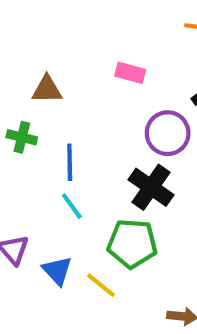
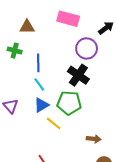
pink rectangle: (130, 73) -> (68, 19), size x1.5
blue triangle: (57, 271) -> (41, 105), moved, turned 42

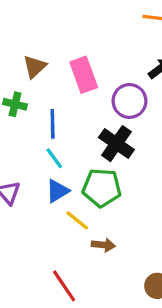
pink rectangle: (68, 19) -> (84, 75), moved, turned 55
brown triangle: (27, 27) -> (35, 67), turned -42
brown arrow: (94, 139) -> (103, 245), moved

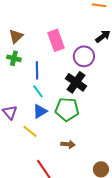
brown triangle: (35, 67) -> (16, 36), moved
yellow line: (77, 220) -> (30, 131), moved

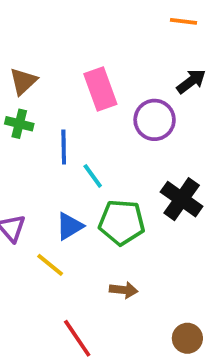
black cross: (76, 82) -> (182, 199), moved
cyan line: (38, 91) -> (93, 176), moved

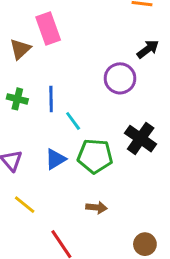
pink rectangle: (100, 89) -> (48, 29), moved
green cross: (19, 124) -> (17, 99), moved
yellow line: (50, 265) -> (25, 205), moved

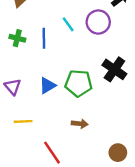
cyan line: (73, 121) -> (68, 24), moved
yellow line: (25, 205) -> (23, 121), turned -42

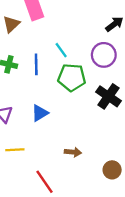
purple circle: (98, 22) -> (104, 55), moved
green pentagon: (79, 83) -> (72, 77), moved
brown circle: (118, 153) -> (112, 170), moved

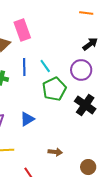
blue line: (36, 64) -> (24, 67), moved
green pentagon: (72, 77) -> (54, 89), turned -30

